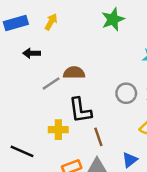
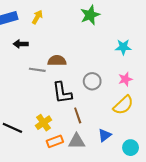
gray line: (51, 84) -> (37, 70), turned 42
gray circle: (126, 93) -> (92, 81), moved
yellow cross: (58, 130) -> (43, 123), moved, turned -35

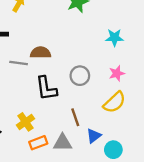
brown line: (78, 115) -> (75, 117), moved
cyan circle: (131, 148) -> (113, 150), moved

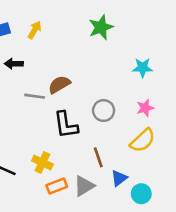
brown semicircle: (41, 53) -> (59, 85), turned -30
yellow cross: (25, 122) -> (42, 163), turned -30
gray triangle: (62, 143) -> (84, 186), turned -30

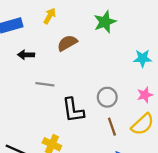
yellow arrow: (35, 30) -> (50, 16), moved
brown semicircle: (59, 85) -> (67, 43), moved
brown line: (98, 157) -> (112, 127), moved

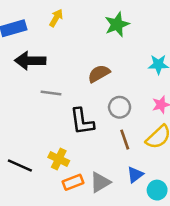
brown semicircle: (67, 43) -> (99, 74), moved
black arrow: (26, 55) -> (30, 61), size x1.6

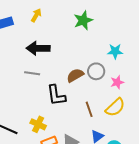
black arrow: (30, 61) -> (38, 48), moved
brown semicircle: (99, 74) -> (75, 75), moved
gray circle: (120, 107) -> (96, 71), moved

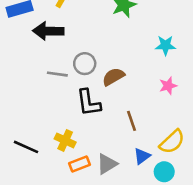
black arrow: (38, 48) -> (48, 31), moved
gray circle: (96, 71) -> (85, 64), moved
yellow semicircle: (115, 107) -> (172, 142), moved

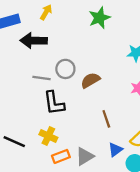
black L-shape: (89, 103) -> (54, 103), moved

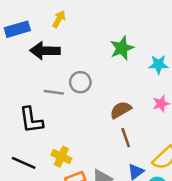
green star: (99, 18) -> (122, 48), moved
brown semicircle: (90, 80) -> (121, 110), moved
black L-shape: (54, 103) -> (31, 120), moved

